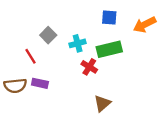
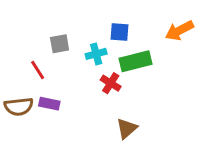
blue square: (109, 18) -> (119, 32), moved
gray square: (48, 35) -> (60, 44), turned 35

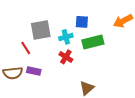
gray square: (60, 44) -> (41, 30), size x1.5
red cross: (111, 83) -> (66, 57), moved

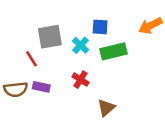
cyan cross: (66, 37) -> (80, 45), turned -32
red cross: (66, 57) -> (80, 80), moved

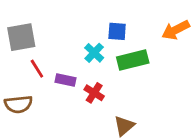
gray square: (50, 37) -> (21, 37), moved
purple rectangle: (41, 87) -> (66, 80), moved

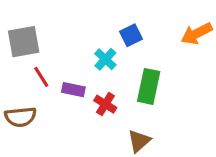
blue square: (117, 31) -> (131, 35), turned -30
green rectangle: (133, 60) -> (149, 86), moved, turned -64

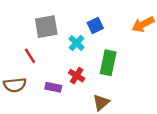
gray square: (24, 42) -> (46, 27), moved
purple rectangle: (73, 90) -> (53, 87), moved

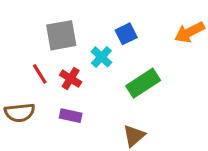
green rectangle: (108, 63) -> (143, 83), turned 45
red cross: (77, 76) -> (71, 79), moved

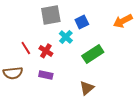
gray square: (61, 35) -> (51, 15), moved

